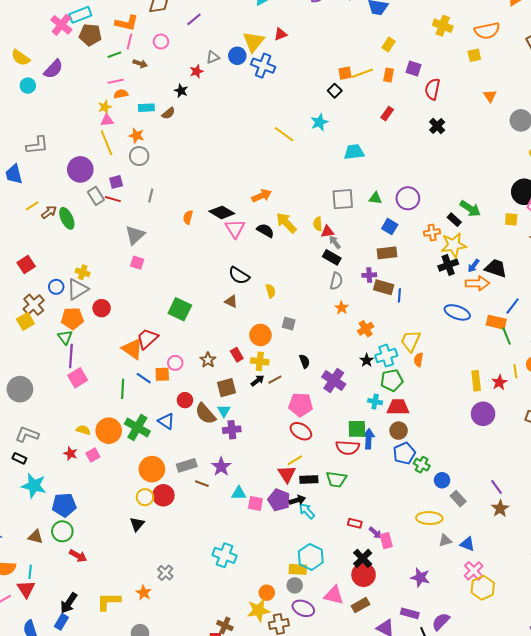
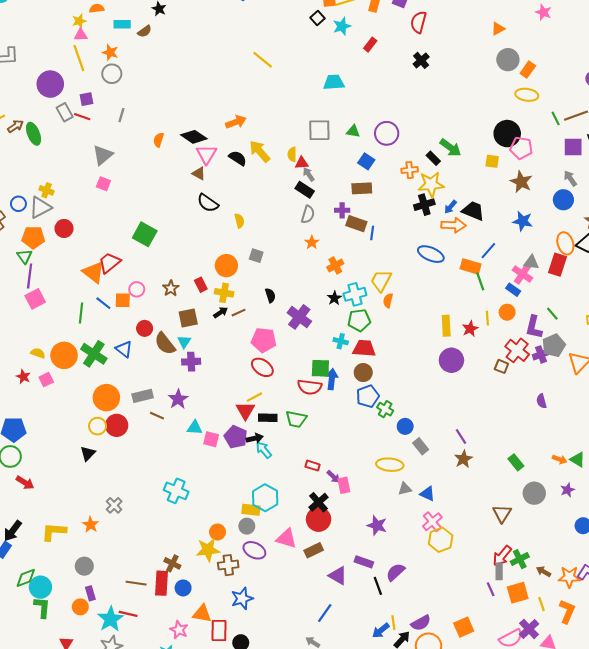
orange triangle: (490, 96) -> (498, 29), moved, turned 32
cyan star: (319, 122) -> (342, 26), moved
brown triangle: (231, 301) -> (199, 173), moved

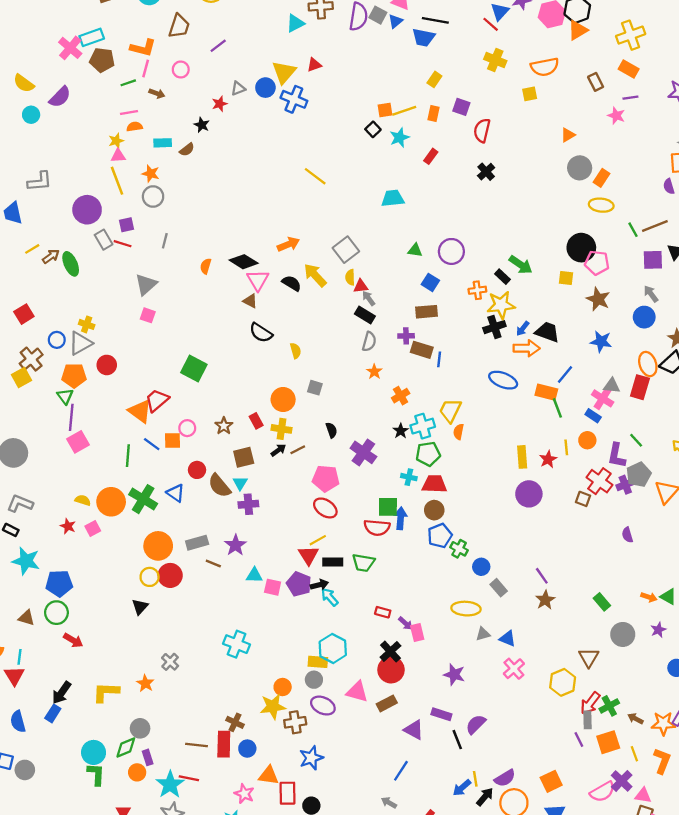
gray square: (319, 130) -> (346, 250), moved, turned -35
yellow hexagon: (441, 540) -> (563, 682), moved
green diamond: (26, 578) -> (126, 747), moved

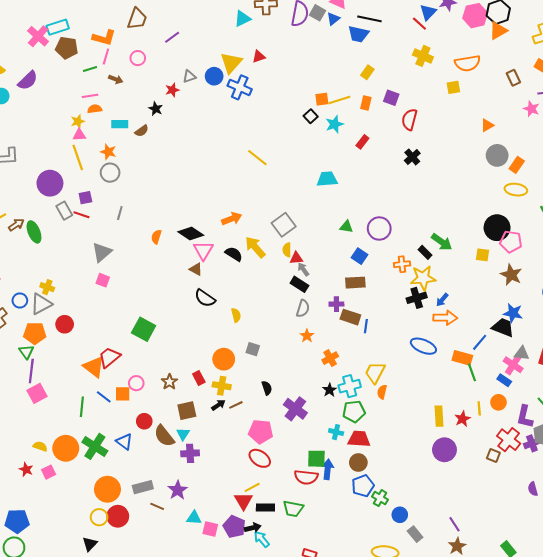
black trapezoid: (547, 332) -> (503, 327), moved

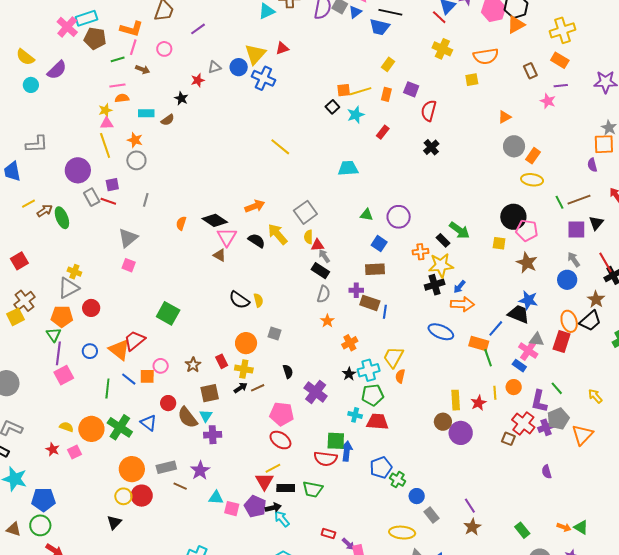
black semicircle: (205, 298) -> (239, 300), moved
blue circle: (20, 300) -> (90, 351), moved
brown circle: (358, 463) -> (443, 422), moved

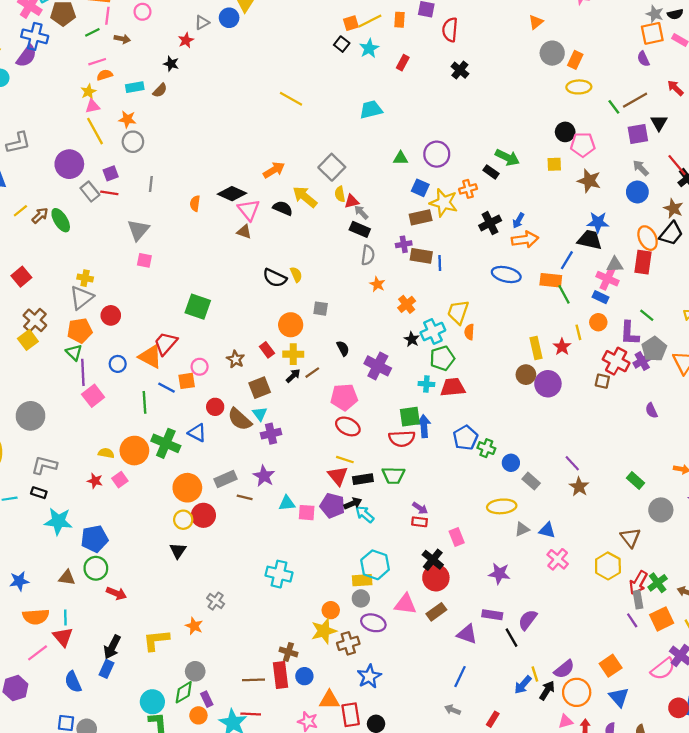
blue cross: (263, 78) -> (35, 36), moved
black circle: (513, 217) -> (565, 132), size x0.7
yellow star: (441, 265) -> (444, 203), moved, turned 30
yellow line: (273, 468) -> (345, 460), turned 56
purple arrow: (348, 544) -> (420, 508), moved

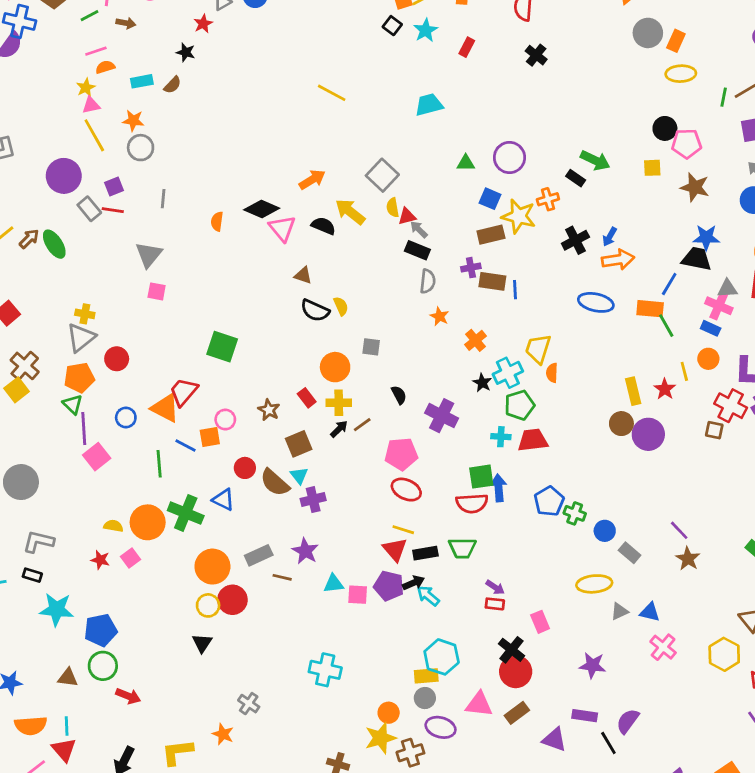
green line: (614, 107) -> (724, 97), turned 49
brown triangle: (244, 232) -> (303, 275), moved

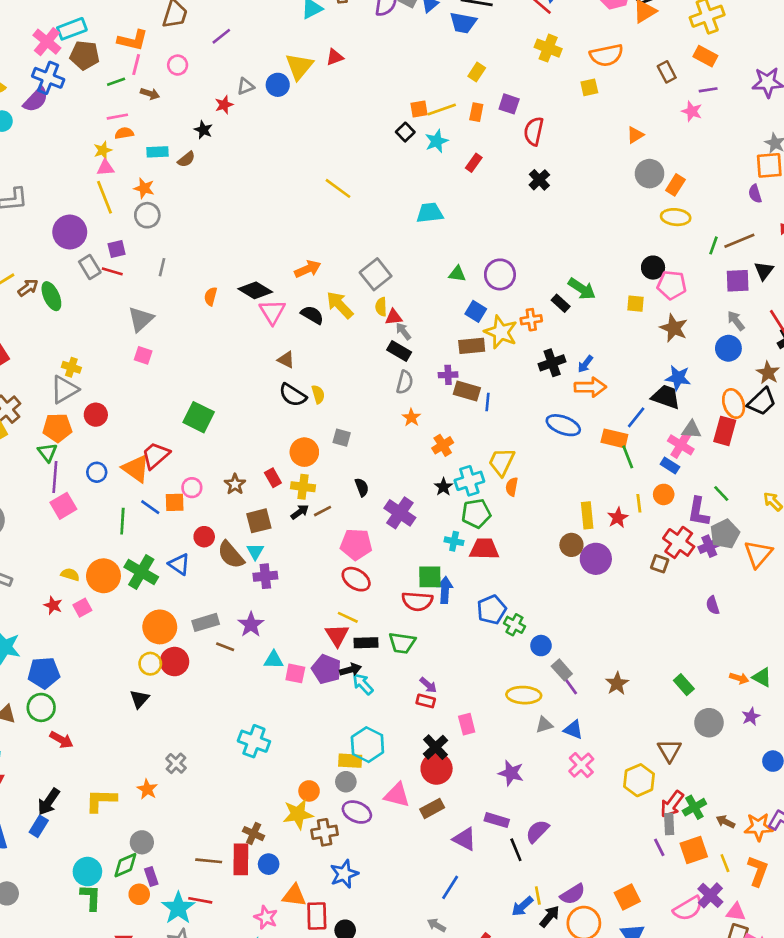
purple line: (679, 530) -> (570, 685), moved

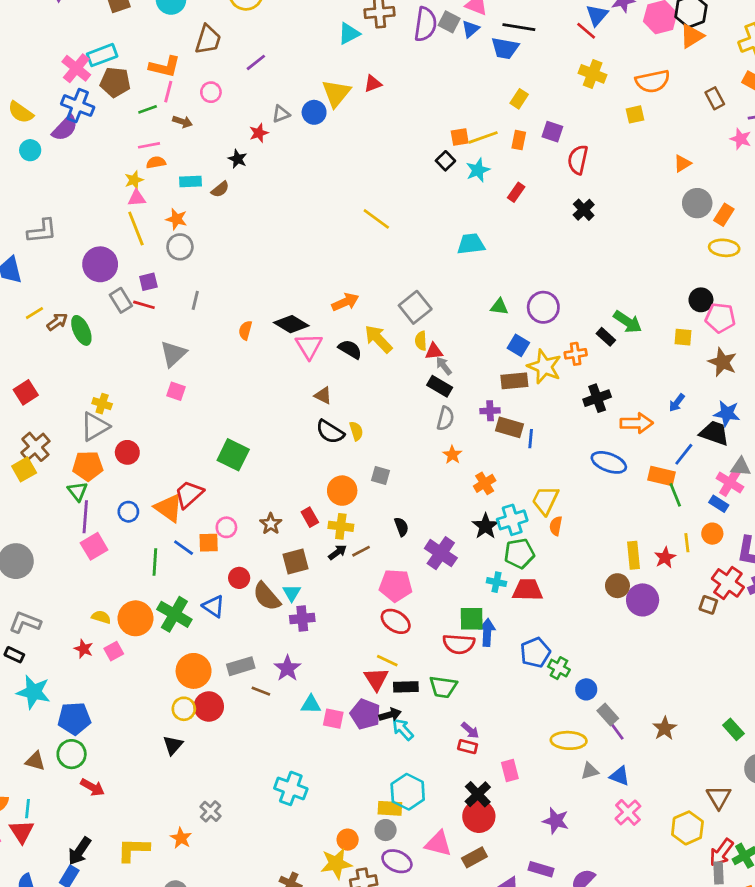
blue arrow: (585, 364) -> (677, 403), moved
black star: (443, 487) -> (486, 526), size x1.4

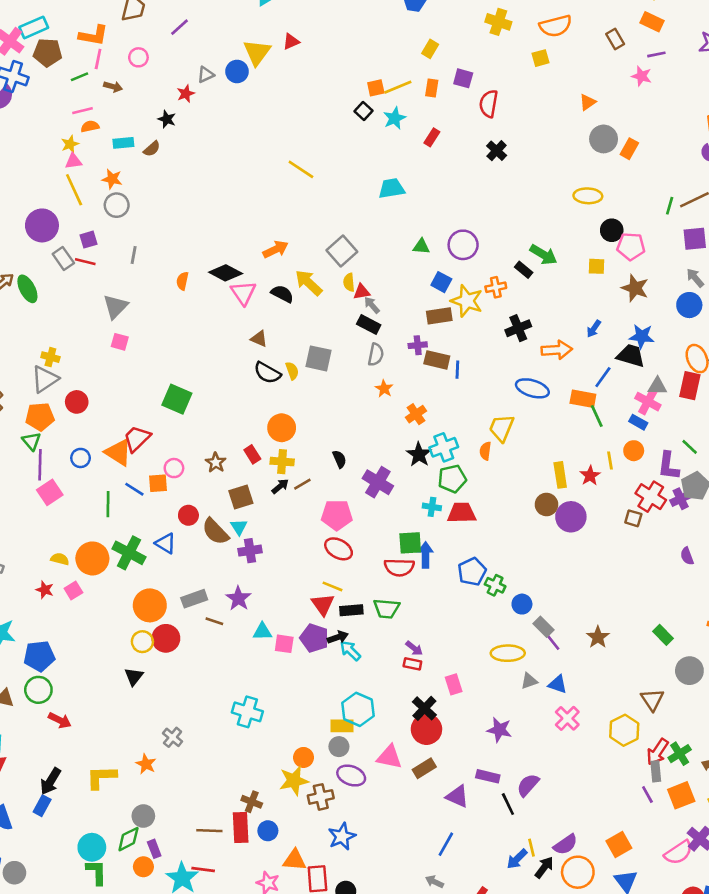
yellow ellipse: (724, 248) -> (588, 196), moved
gray square: (380, 476) -> (318, 358), moved, size x1.5
yellow trapezoid: (545, 500) -> (502, 428), moved

